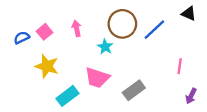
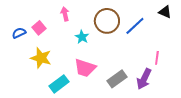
pink arrow: (77, 28) -> (65, 14), moved
cyan star: (105, 47) -> (82, 37), moved
purple arrow: (191, 96) -> (144, 79), moved, size x1.5

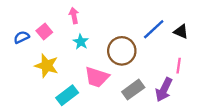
black triangle: (165, 12) -> (181, 31), moved
brown circle: (107, 21) -> (122, 51), moved
cyan star: (82, 37) -> (81, 42), moved

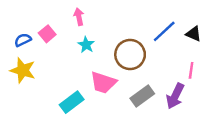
yellow star: (47, 66) -> (23, 70), moved

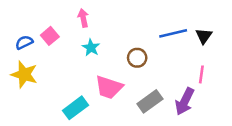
blue line: (164, 31) -> (173, 33), turned 30
black triangle: (193, 34) -> (204, 36), turned 42
brown circle: (130, 55) -> (137, 58), size x0.6

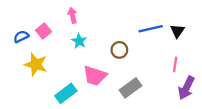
yellow star: (24, 74) -> (36, 64), moved
purple arrow: (185, 101) -> (186, 88), moved

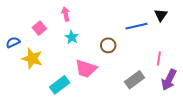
black triangle: (177, 31) -> (161, 15), moved
blue semicircle: (21, 37) -> (13, 42), moved
gray rectangle: (131, 88) -> (134, 80), moved

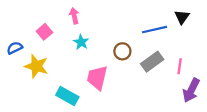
pink trapezoid: (86, 69) -> (97, 78), turned 85
gray rectangle: (134, 80) -> (152, 62), moved
cyan rectangle: (60, 85) -> (67, 96), turned 66

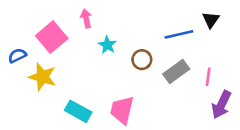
pink square: (44, 32) -> (52, 37), size x1.6
cyan star: (81, 42) -> (107, 45), moved
pink trapezoid: (97, 78) -> (122, 110), moved

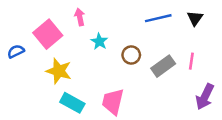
blue line: (179, 34) -> (158, 18), moved
yellow star: (42, 77) -> (59, 71), moved
pink line: (208, 77) -> (191, 61), moved

